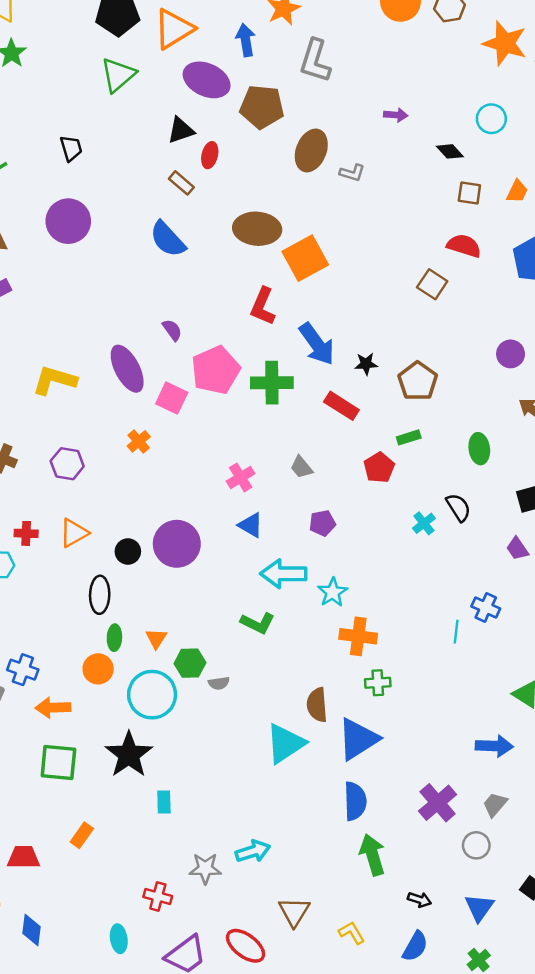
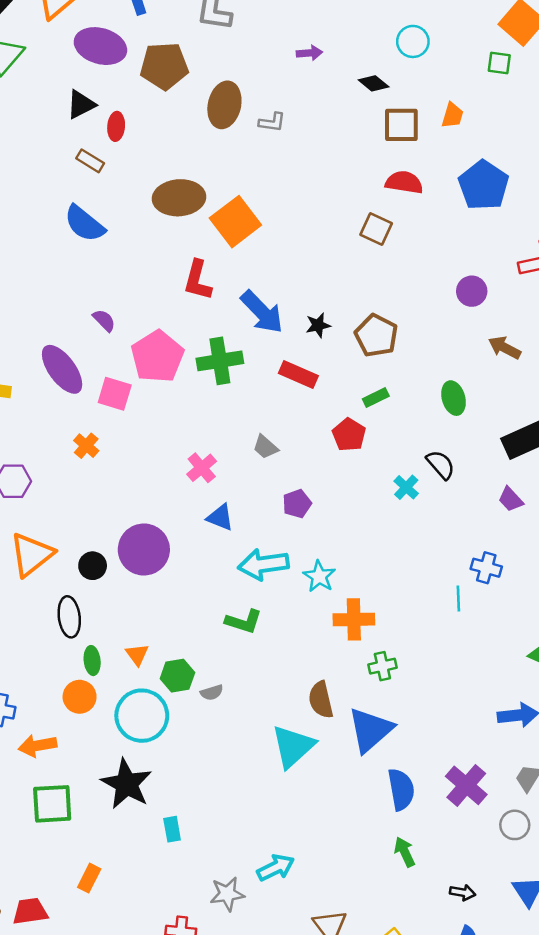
brown square: (469, 193) -> (401, 125), size x1.4
orange triangle: (74, 533) -> (32, 555), size x1.4
blue semicircle: (355, 801) -> (401, 789), moved
green arrow: (372, 855) -> (405, 852), size x0.7

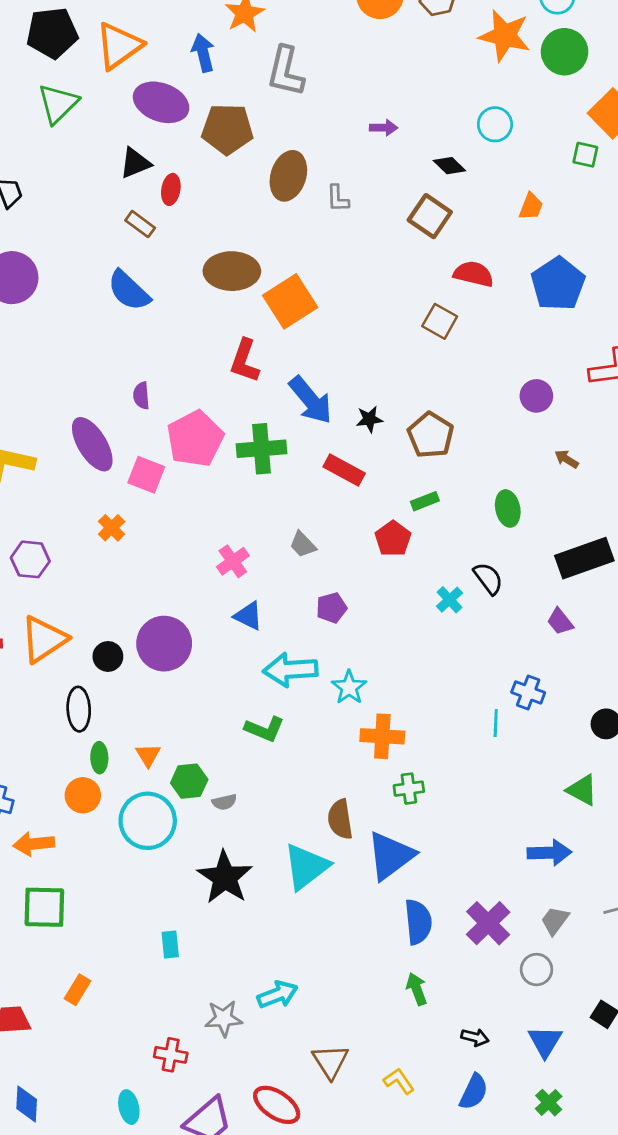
gray L-shape: (272, 122) -> (338, 198), turned 76
brown square: (401, 125) -> (430, 216), moved, turned 30
purple semicircle: (104, 320) -> (141, 396), turned -145
brown arrow: (505, 348) -> (567, 459), size x0.7
black star: (127, 784) -> (225, 877), moved

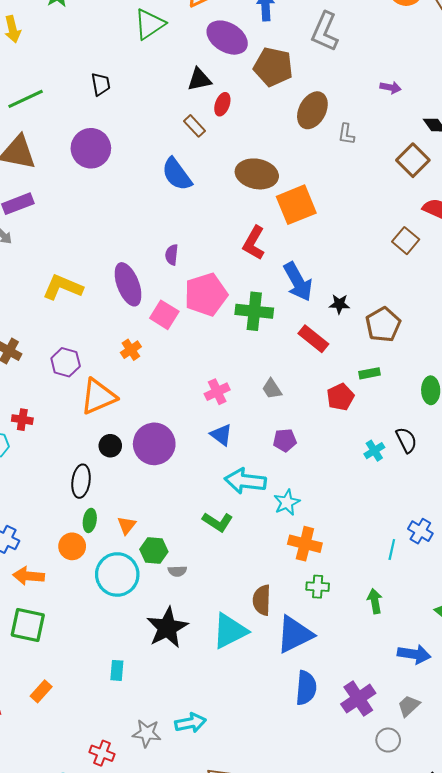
orange triangle: (44, 639) -> (98, 396), moved
green arrow: (417, 989) -> (375, 601), moved

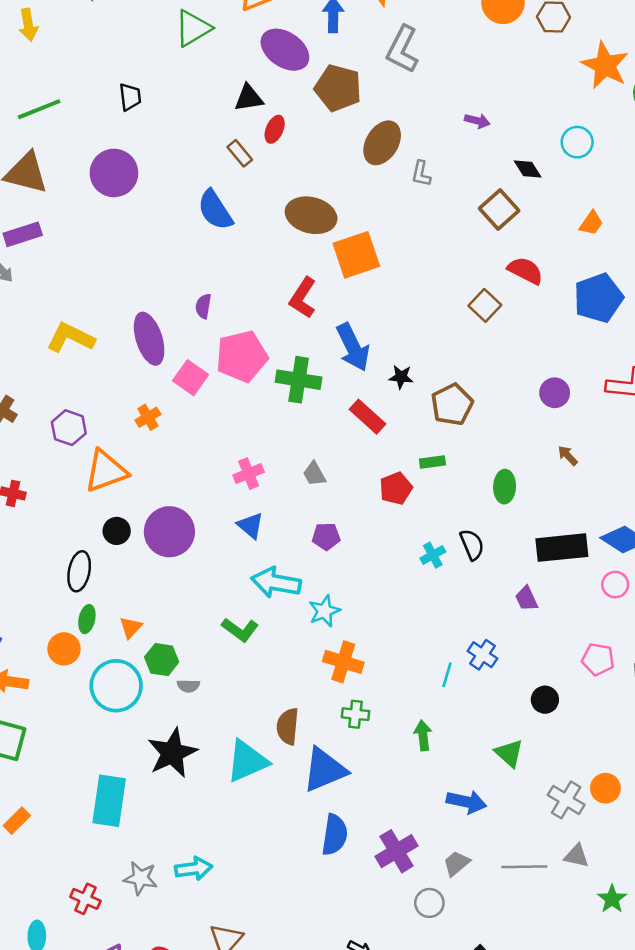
cyan rectangle: (117, 670) -> (109, 801), size x2.0

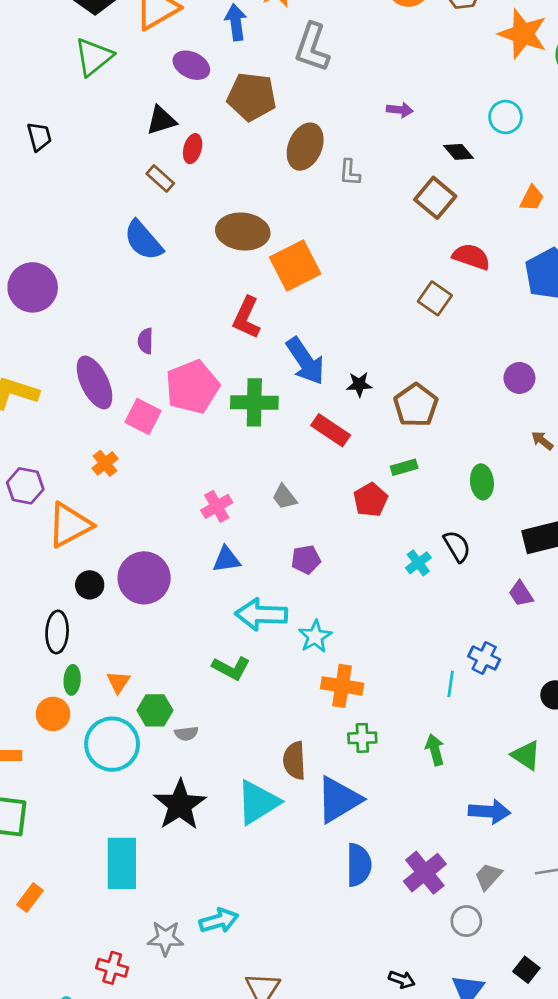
purple ellipse: (285, 50) -> (191, 65), size x0.7
purple circle: (114, 173) -> (33, 287), moved
blue triangle: (250, 525) -> (226, 559), turned -40

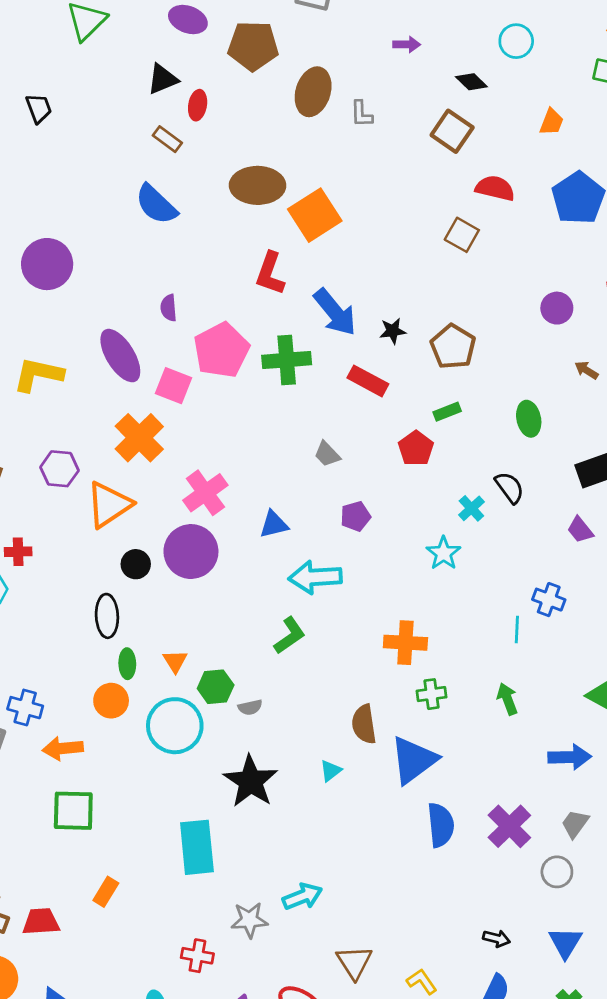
orange cross: (105, 463) -> (139, 438), size x1.8
pink cross: (217, 506) -> (205, 493), moved, size x1.4
cyan star: (315, 636) -> (444, 553), moved
green L-shape: (231, 668) -> (290, 636), turned -57
cyan triangle: (258, 802) -> (331, 771), size x0.5

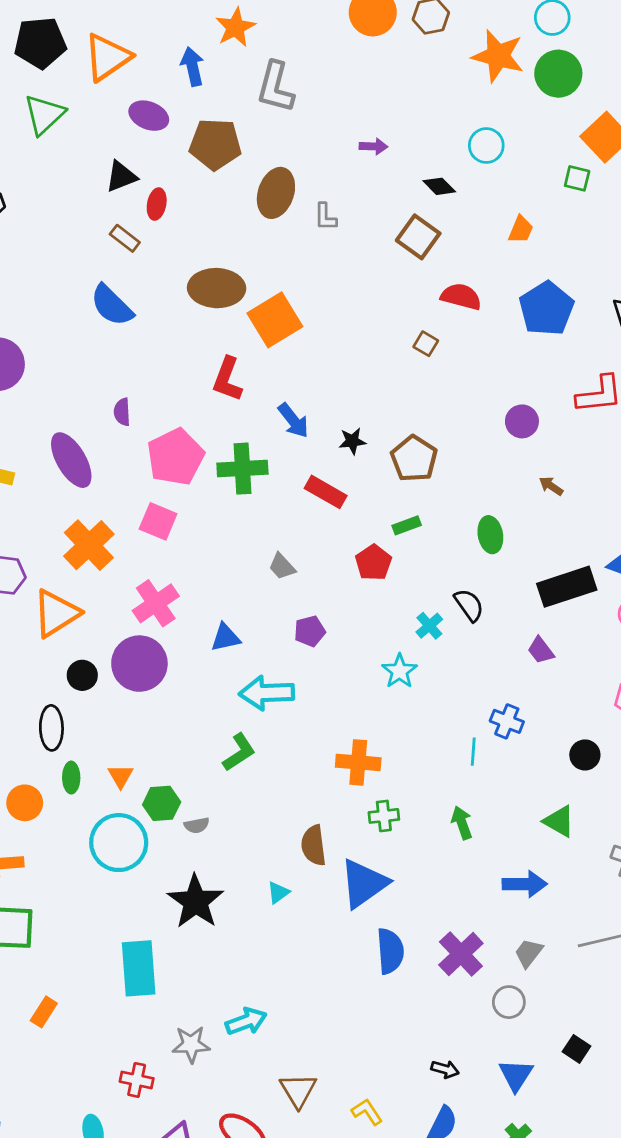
brown square: (462, 235) -> (426, 344), size x0.7
blue arrow: (335, 312) -> (293, 420), size x0.7
pink square: (173, 386) -> (158, 521), moved
orange circle: (111, 701) -> (25, 803), moved

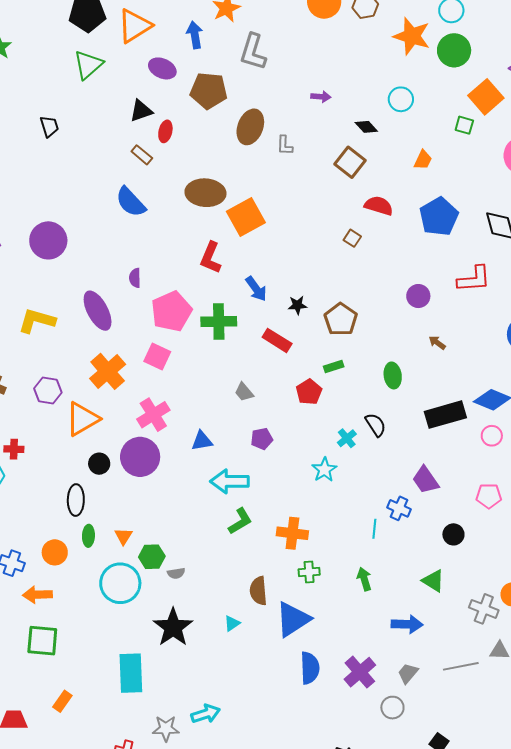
purple trapezoid: (541, 650) -> (426, 480), moved, size x1.4
green L-shape: (239, 752) -> (240, 521), moved

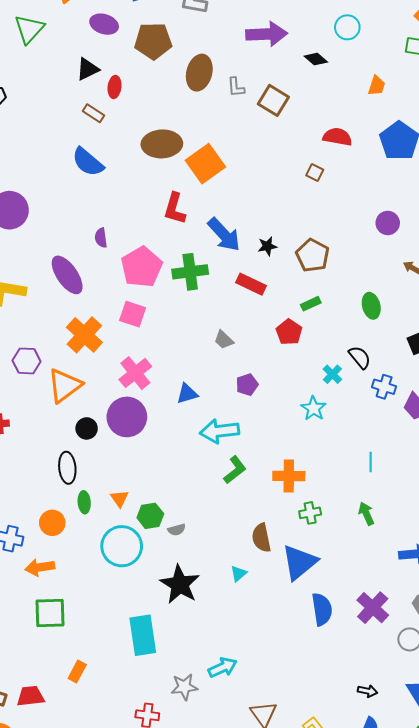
purple arrow: (321, 97) -> (267, 34), size x2.0
brown square: (350, 162) -> (273, 100), moved
blue arrow: (256, 289) -> (224, 235), size x1.4
blue cross: (399, 508) -> (384, 387), moved

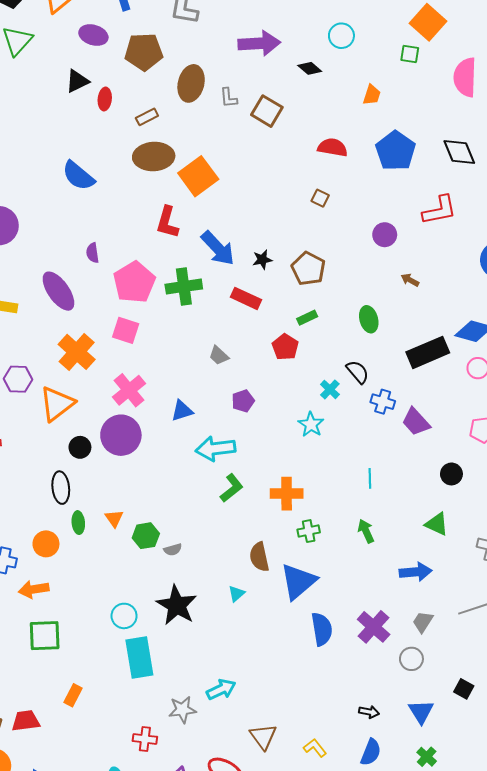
brown rectangle: (93, 113) -> (147, 117), moved, turned -60
brown square: (315, 173) -> (320, 198), moved
cyan circle: (122, 546) -> (124, 616), moved, size x0.6

